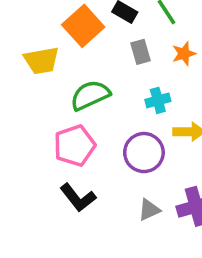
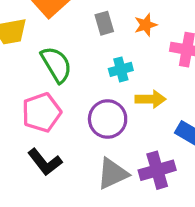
green semicircle: (90, 95) -> (56, 64), turned 84
gray triangle: (149, 210) -> (113, 174), size x1.5

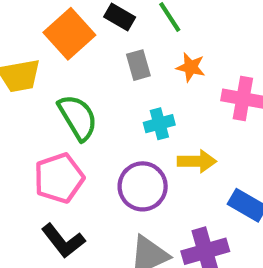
orange star: (146, 25) -> (191, 67), turned 30

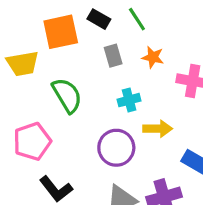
orange square: (69, 34) -> (61, 32), turned 30
pink pentagon: (59, 178) -> (32, 141), moved

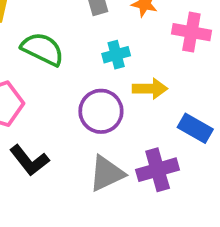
green semicircle: (67, 95) -> (43, 49), turned -33

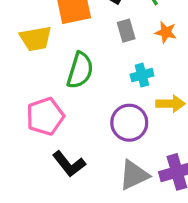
green semicircle: (43, 49) -> (80, 70), turned 81

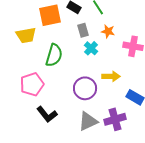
cyan cross: (142, 75) -> (91, 48), moved, turned -32

